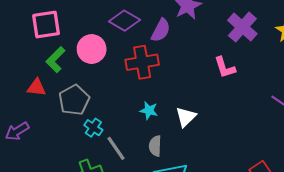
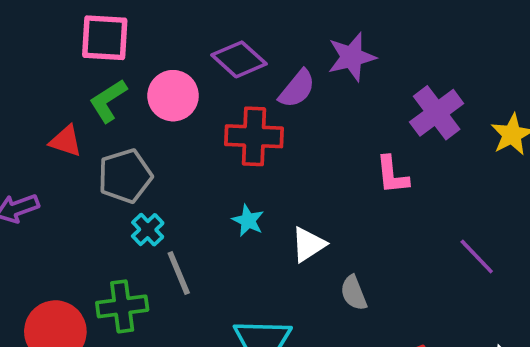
gray semicircle: (155, 146) -> (354, 293), moved, turned -36

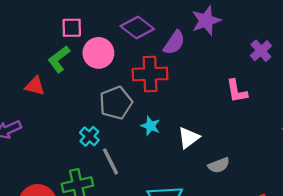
pink square: (105, 38) -> (72, 28), moved, size x0.7
purple cross: (437, 113) -> (261, 51), size x0.7
gray pentagon: (125, 176) -> (116, 103), moved
gray semicircle: (354, 293) -> (219, 165), turned -85

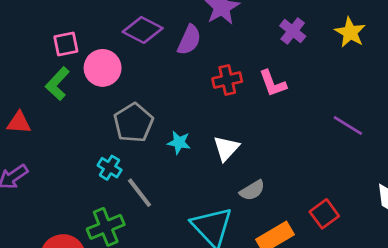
red cross: (150, 74) -> (227, 80), moved, size x0.7
red triangle: (35, 86) -> (19, 123), moved
gray semicircle: (219, 165) -> (252, 190), moved

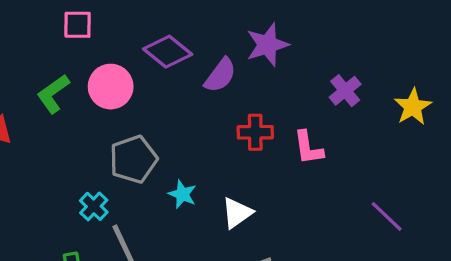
pink square: (66, 44) -> (78, 25), moved

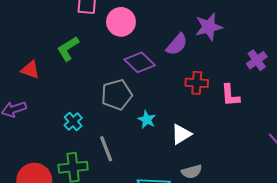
purple diamond: (168, 52) -> (140, 62), moved
pink circle: (111, 87) -> (121, 22), moved
cyan cross: (94, 206) -> (73, 122), moved

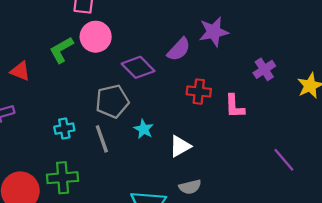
pink circle: (121, 22) -> (96, 37), moved
cyan cross: (73, 122) -> (64, 129), turned 30
gray line: (106, 149) -> (102, 139), moved

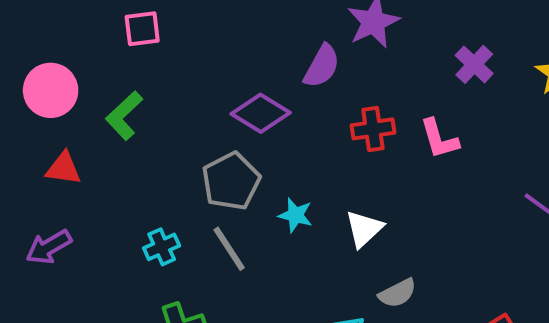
pink circle: (96, 37) -> (51, 90), moved

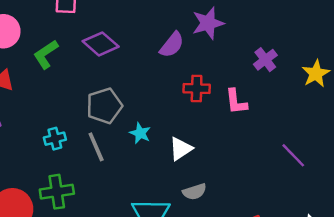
purple diamond: (261, 113) -> (101, 44), moved

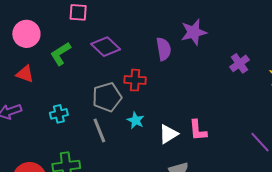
purple semicircle: (172, 45) -> (164, 49), turned -50
red cross: (197, 89) -> (135, 80), moved
pink L-shape: (236, 102) -> (198, 130), moved
cyan cross: (55, 139) -> (59, 114), moved

